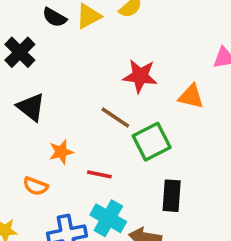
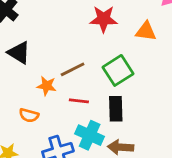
brown line: (115, 117) -> (73, 69), moved, turned -55
orange star: (61, 152) -> (47, 86), turned 30
black rectangle: (172, 196) -> (116, 109), moved

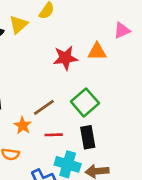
orange triangle: (146, 31) -> (97, 52), moved
orange star: (47, 86) -> (23, 125), turned 30

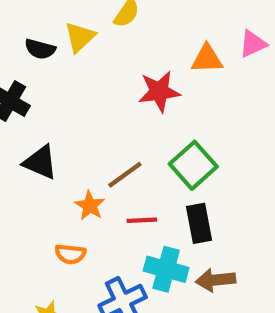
orange triangle: (97, 52) -> (207, 59), moved

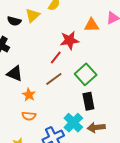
orange star: (90, 206) -> (29, 95), moved
red line: (142, 220) -> (56, 57), moved, turned -48
cyan cross: (166, 269) -> (73, 123), turned 30

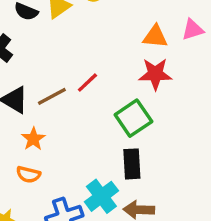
red star: (70, 40) -> (155, 74), moved
brown line: (54, 79) -> (52, 96), moved

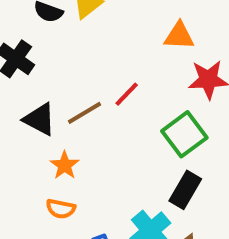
orange triangle: (155, 37) -> (179, 36), moved
black rectangle: (132, 164) -> (185, 190), turned 36

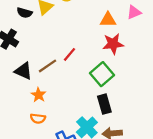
orange triangle: (179, 36) -> (108, 20), moved
black rectangle: (185, 190) -> (104, 104), turned -42

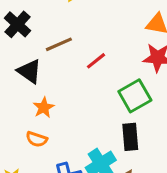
brown line: (47, 66) -> (59, 44), moved

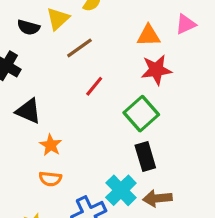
brown line: (59, 44) -> (79, 48), moved

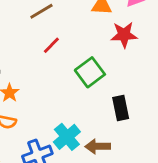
red star: (156, 70) -> (124, 35), moved
black rectangle: (145, 156) -> (121, 108), moved

